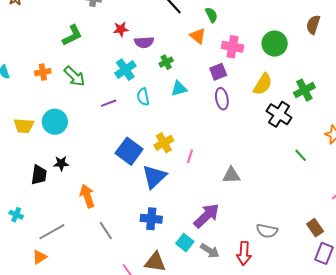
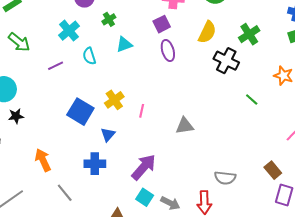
black star: (61, 163) -> (16, 116), moved
blue triangle: (154, 177) -> (108, 135), size x0.6
purple arrow: (207, 216) -> (144, 167), moved
blue cross: (151, 219) -> (95, 164), moved

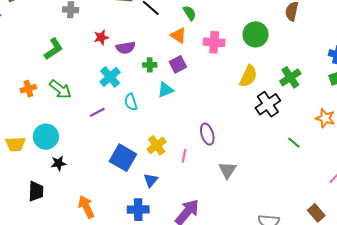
green cross: (109, 19) -> (150, 65), turned 32
purple square: (162, 24) -> (178, 64), moved
purple ellipse: (168, 51) -> (207, 134), moved
black cross: (226, 61) -> (268, 104), turned 30
gray triangle: (185, 126) -> (227, 170), turned -48

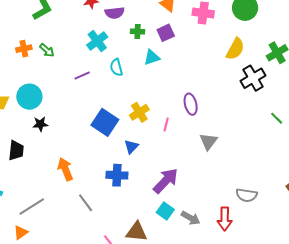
orange cross: (28, 89) -> (24, 49), moved
green arrow: (60, 89) -> (47, 50), size x0.7

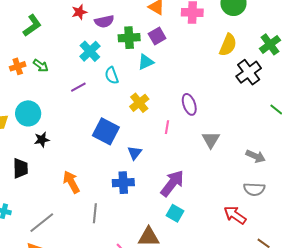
green cross: (138, 32) -> (129, 38), size x1.5
yellow cross: (139, 112) -> (139, 103), moved
gray line: (86, 203) -> (95, 213), turned 48
gray arrow: (191, 218) -> (256, 156), moved
red arrow: (225, 219) -> (235, 215), turned 130

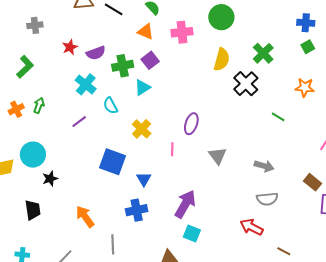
green arrow: (41, 66) -> (39, 105), turned -98
purple ellipse: (189, 104) -> (191, 124), turned 45

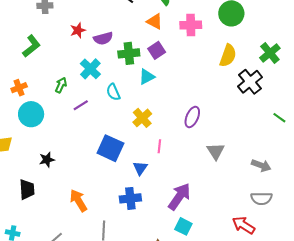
green arrow: (39, 105) -> (61, 85), moved
pink line: (172, 149) -> (159, 146), moved
cyan circle: (33, 155) -> (31, 114), moved

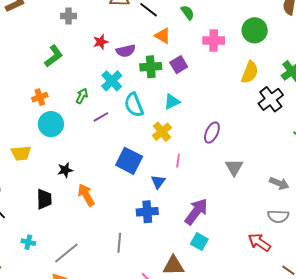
orange triangle: (155, 21) -> (163, 36), moved
cyan triangle: (147, 77) -> (172, 102), moved
cyan semicircle: (113, 92) -> (134, 105), size x1.4
orange arrow: (78, 200) -> (86, 195), moved

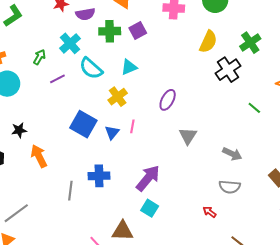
cyan semicircle: (134, 105) -> (91, 68), turned -30
blue triangle: (158, 182) -> (112, 132), moved
red arrow: (259, 242) -> (210, 212), size x0.6
gray line: (119, 243) -> (70, 191), moved

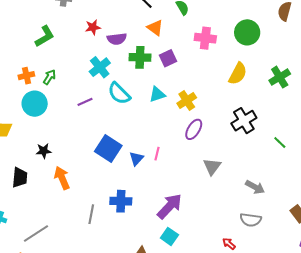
green arrow: (39, 57) -> (49, 77), moved
black cross: (228, 70) -> (244, 121), moved
yellow cross: (118, 97) -> (187, 100), moved

